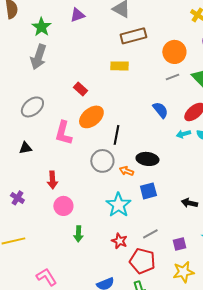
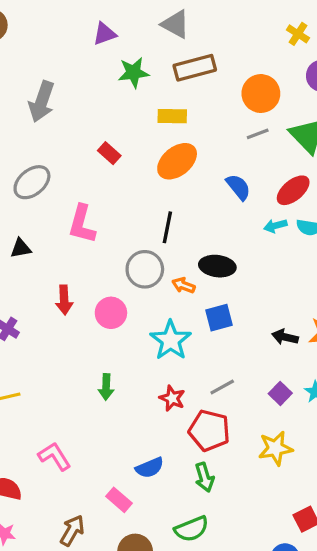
green star: (41, 27) -> (134, 73), moved, turned 30
orange ellipse: (91, 117) -> (177, 161), moved
pink circle: (63, 206) -> (111, 313), moved
purple square: (179, 244) -> (280, 393), moved, turned -32

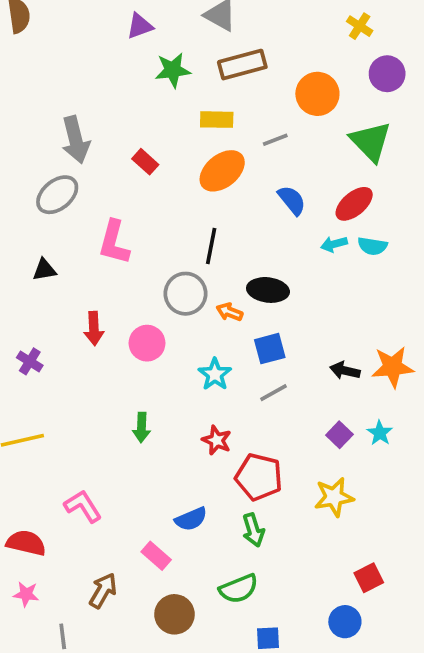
gray arrow: (42, 102) -> (76, 140), moved, turned -33
gray line: (258, 134) -> (275, 140), moved
cyan star: (171, 340) -> (215, 374), size x0.7
gray line: (222, 387) -> (273, 393), moved

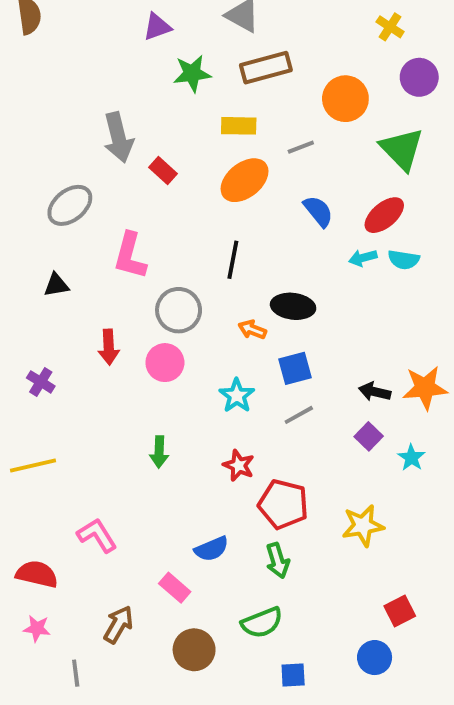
gray arrow: (76, 140) -> (118, 137), moved
gray circle: (186, 294) -> (179, 310), moved
purple square: (339, 435) -> (369, 436), moved

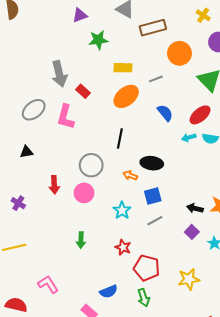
brown rectangle: (266, 68) -> (153, 28), moved
pink L-shape: (130, 256) -> (66, 117), moved

